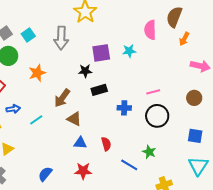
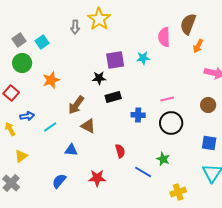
gray arrow: (61, 38) -> (75, 27), moved, size x0.6
blue triangle: (80, 143) -> (71, 150), moved

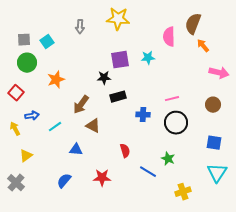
yellow star: (99, 19) -> (118, 19), moved, turned -30
gray square: (19, 40) -> (24, 40), turned 32
orange arrow: (198, 46) -> (203, 46), turned 112

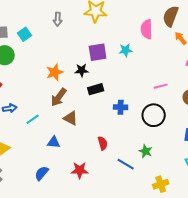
orange star: (56, 80) -> (55, 72), moved
pink line: (172, 99) -> (161, 86), moved

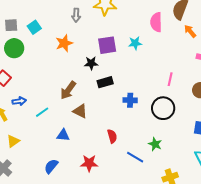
gray arrow: (58, 19) -> (76, 15), moved
orange star: (55, 72) -> (64, 43), moved
pink line: (161, 86) -> (170, 79), turned -64

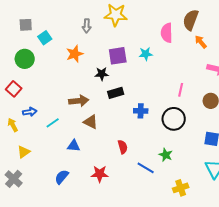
gray square: (11, 25) -> (26, 25), moved
brown arrow: (68, 90) -> (79, 101), turned -132

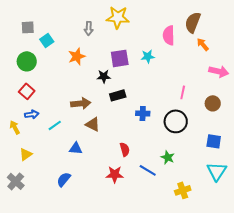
red square: (14, 89) -> (27, 91), moved
red star: (100, 174) -> (115, 174), moved

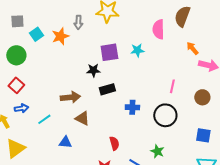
orange arrow: (203, 44) -> (192, 48), moved
orange star: (77, 56) -> (60, 36), moved
yellow triangle: (26, 154) -> (15, 148), size x1.5

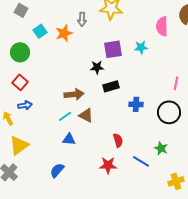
gray square: (17, 21) -> (21, 10), moved, turned 32
cyan line: (44, 119) -> (65, 116), moved

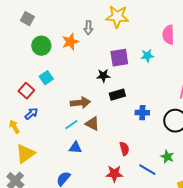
cyan square: (40, 31) -> (46, 78), moved
green circle: (20, 52) -> (41, 46), moved
blue arrow: (25, 105) -> (31, 114), turned -32

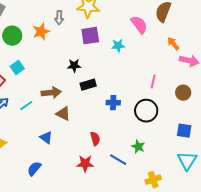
pink semicircle: (168, 35) -> (139, 25), turned 144
purple square: (119, 58) -> (90, 36), moved
cyan line: (71, 125) -> (26, 106), moved
blue triangle: (75, 148) -> (46, 138), turned 32

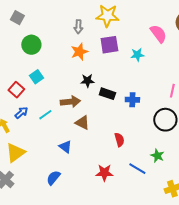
orange star: (41, 32) -> (79, 52), moved
black star: (74, 66) -> (87, 81), moved
black rectangle: (88, 85) -> (107, 94), turned 35
blue cross: (113, 103) -> (132, 100), moved
red semicircle: (95, 139) -> (119, 140), moved

